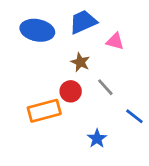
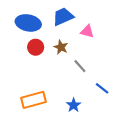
red circle: (71, 91) -> (36, 47), moved
orange rectangle: (44, 111) -> (34, 100), moved

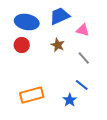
red circle: (36, 47) -> (22, 45), moved
gray line: (80, 66) -> (84, 58), moved
blue line: (102, 88) -> (82, 85), moved

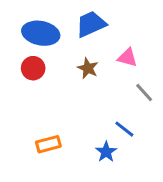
pink triangle: (83, 30) -> (127, 58), moved
gray line: (84, 58) -> (144, 93), moved
orange rectangle: (32, 95) -> (48, 144), size x0.7

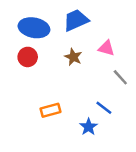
orange rectangle: (48, 144) -> (50, 110), moved

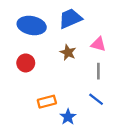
red circle: (28, 57) -> (26, 63), moved
gray line: (120, 77) -> (98, 71), moved, turned 42
blue star: (89, 127) -> (68, 117), moved

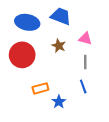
blue trapezoid: (70, 18) -> (61, 16), turned 45
red circle: (26, 63) -> (22, 55), size x1.6
blue line: (96, 99) -> (83, 86), turned 32

